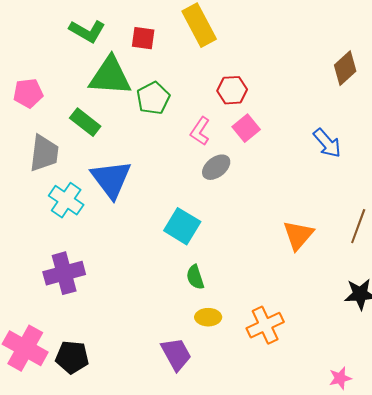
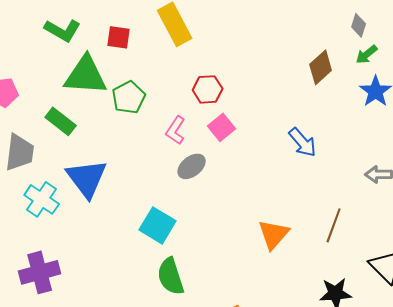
green semicircle: (195, 277) -> (171, 276), size x1.5

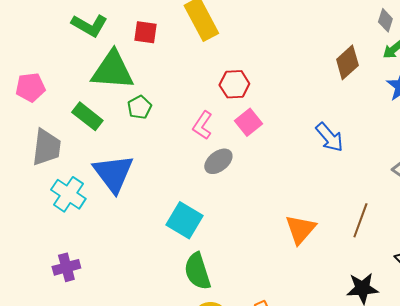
green pentagon: (129, 97) -> (139, 107), moved, size x0.7
purple cross: (40, 272) -> (66, 267), size x0.7

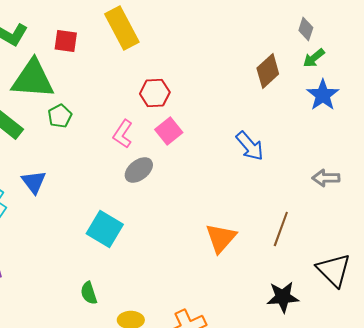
blue triangle: (113, 173) -> (34, 182), size x0.6
green semicircle: (197, 271) -> (89, 293), moved, size x0.6

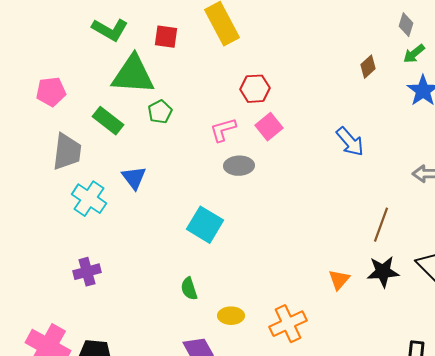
brown diamond: (268, 71) -> (368, 67), size x0.7
pink L-shape: (123, 134) -> (223, 130), turned 40
gray ellipse: (139, 170) -> (239, 166), turned 36
orange triangle: (221, 238) -> (339, 280), moved, size x0.7
black star: (283, 297) -> (383, 272), moved

